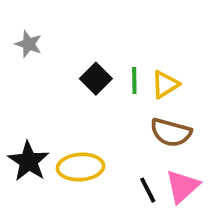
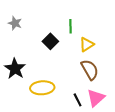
green line: (134, 81) -> (71, 26), moved
brown semicircle: (171, 132) -> (90, 70), turned -135
black star: (29, 161) -> (15, 69), moved

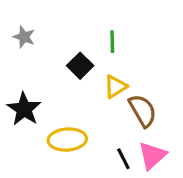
yellow triangle: (87, 44) -> (115, 87), moved

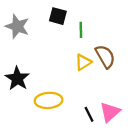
gray star: (24, 37) -> (17, 26), size x1.5
black square: (80, 66) -> (58, 16), moved, turned -30
brown semicircle: (143, 111) -> (105, 56), moved

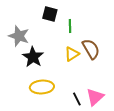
gray star: (17, 26) -> (19, 36), moved
black star: (17, 78) -> (33, 57), moved

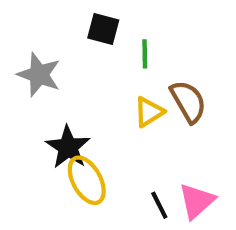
black star: (33, 57) -> (68, 147), moved
yellow ellipse: (42, 87) -> (87, 180), turned 65

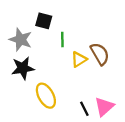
black square: (103, 29) -> (44, 21), moved
green line: (145, 54) -> (62, 40), moved
black star: (68, 147) -> (23, 68), moved, turned 30

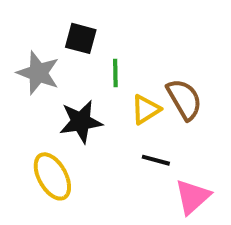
black star: (23, 68) -> (81, 122), moved
yellow ellipse: (46, 96) -> (52, 176), moved
black line: (84, 109) -> (156, 160), moved, turned -48

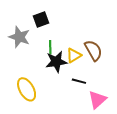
black square: (81, 38) -> (41, 20), turned -35
green line: (115, 73) -> (50, 47), moved
black star: (81, 122) -> (56, 62), moved

